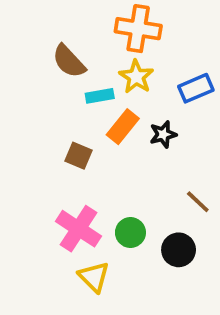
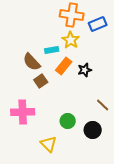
brown semicircle: (69, 61) -> (32, 62), moved
blue rectangle: (196, 88) -> (98, 24), moved
brown square: (79, 156) -> (41, 81), turned 32
pink cross: (79, 229) -> (23, 112), moved, turned -35

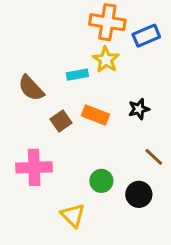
brown semicircle: (32, 62) -> (31, 88), moved
orange rectangle: (64, 66) -> (95, 115), moved, turned 72
black star: (85, 70) -> (139, 109), moved

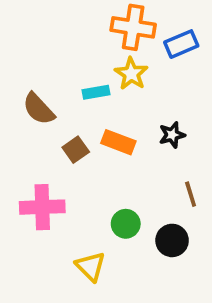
brown line: (154, 157) -> (191, 194), turned 30

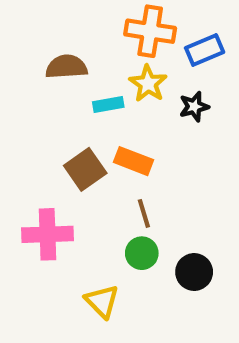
brown semicircle: (39, 109) -> (66, 67), moved, turned 129
black star: (172, 135) -> (194, 107), moved
brown square: (76, 150) -> (85, 169), size x1.4
brown line: (191, 194) -> (144, 213), moved

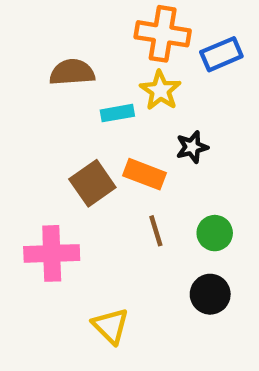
black star: (194, 107) -> (192, 147), moved
green circle: (142, 253) -> (215, 233), moved

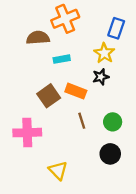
orange cross: (163, 34) -> (65, 19), moved, turned -32
blue rectangle: (221, 54) -> (116, 28), turned -48
yellow star: (160, 90) -> (104, 53), moved

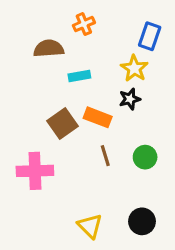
orange cross: (65, 19) -> (84, 24), size x0.6
black circle: (110, 154) -> (142, 221), moved
yellow triangle: (58, 170) -> (90, 226), moved

